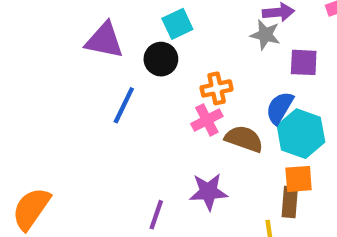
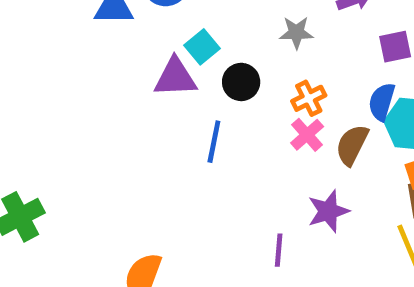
cyan square: (177, 24) -> (202, 47), moved
gray star: (265, 35) -> (296, 33), moved
brown semicircle: (244, 139) -> (352, 145), turned -69

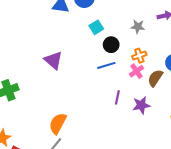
purple triangle: (175, 77) -> (53, 60), moved, turned 36
blue line: (214, 142) -> (106, 65), moved, turned 54
purple line: (279, 250) -> (117, 97), moved

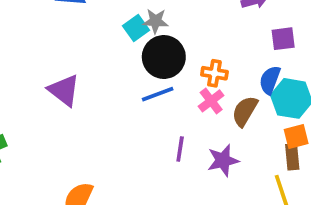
gray star: (138, 27) -> (156, 21), moved
black circle: (111, 45) -> (164, 57), size x1.5
orange cross: (139, 56) -> (214, 73), turned 32

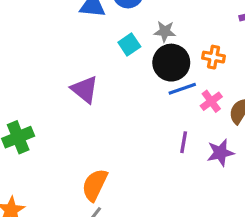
cyan square: (136, 28) -> (129, 44), moved
orange cross: (214, 73) -> (213, 57), moved
blue line: (158, 94) -> (182, 89), moved

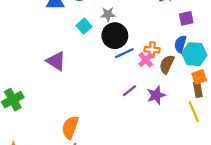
orange cross: (213, 57) -> (152, 50), moved
purple line: (184, 142) -> (129, 91), turned 48

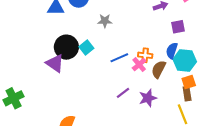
cyan square: (84, 26) -> (86, 48), moved
black circle: (115, 36) -> (66, 47), moved

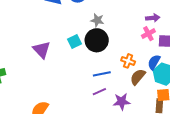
black circle: (66, 47) -> (97, 40), moved
blue line: (119, 58) -> (102, 74), moved
pink cross: (139, 65) -> (148, 34), moved

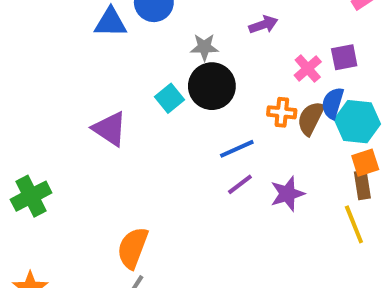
purple arrow: (153, 18) -> (263, 25), moved
pink cross: (148, 34) -> (308, 69), moved
brown semicircle: (138, 77) -> (311, 118), moved

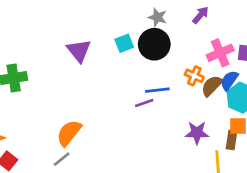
purple arrow: (263, 25) -> (201, 15), turned -48
pink cross: (308, 69) -> (220, 53), size x1.4
purple line: (240, 184) -> (144, 103), moved
purple star: (287, 194) -> (197, 133), moved

